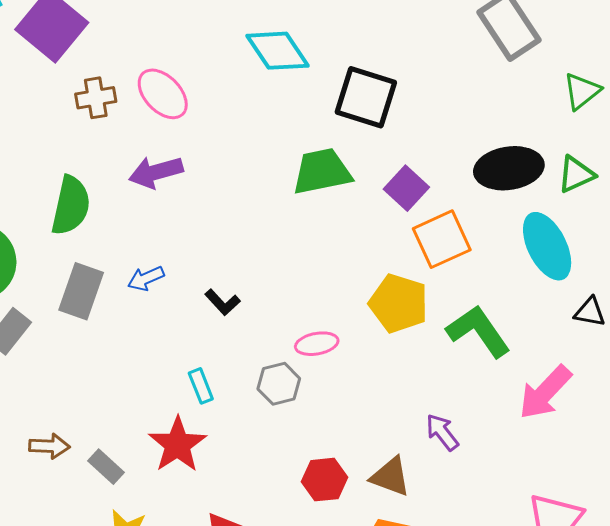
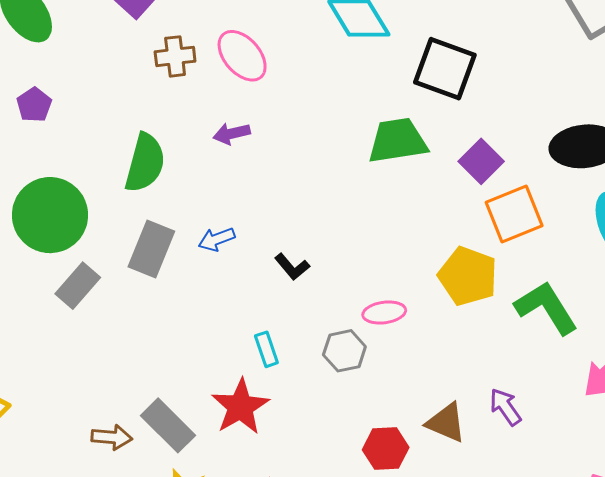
purple arrow: (156, 172) -> (232, 134), size x0.7
brown arrow: (49, 446) -> (112, 437), moved
gray rectangle: (106, 467) -> (168, 425), size x1.5
brown triangle: (390, 477) -> (446, 423), moved

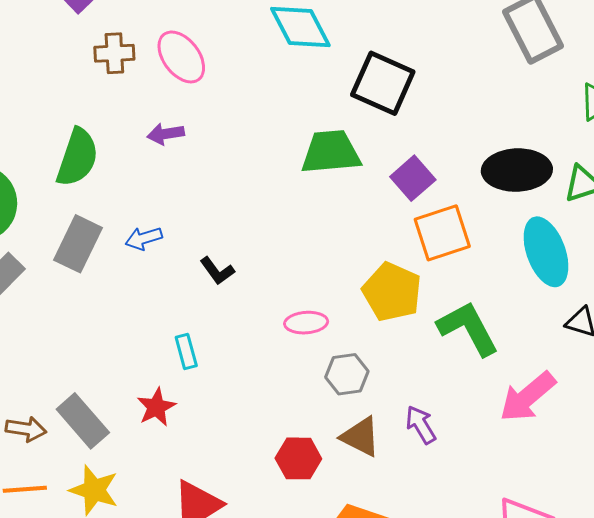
gray hexagon: (344, 351) -> (347, 374), moved
red star: (240, 407) -> (156, 407), size x0.7

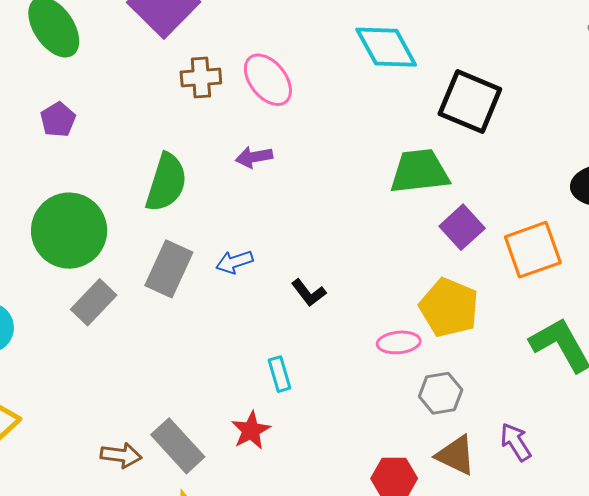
purple square: (413, 178) -> (462, 227), moved
yellow pentagon: (392, 292) -> (449, 308), moved

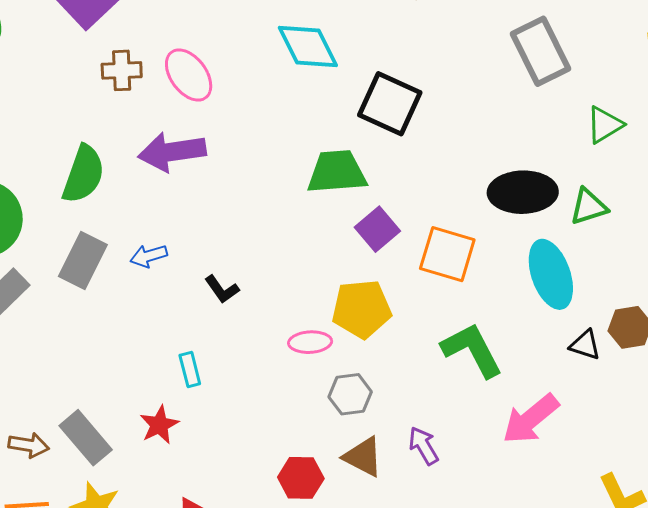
purple arrow: (254, 157) -> (172, 152), size x1.8
orange square: (533, 250) -> (447, 254), turned 34
yellow pentagon: (449, 308) -> (362, 309), turned -30

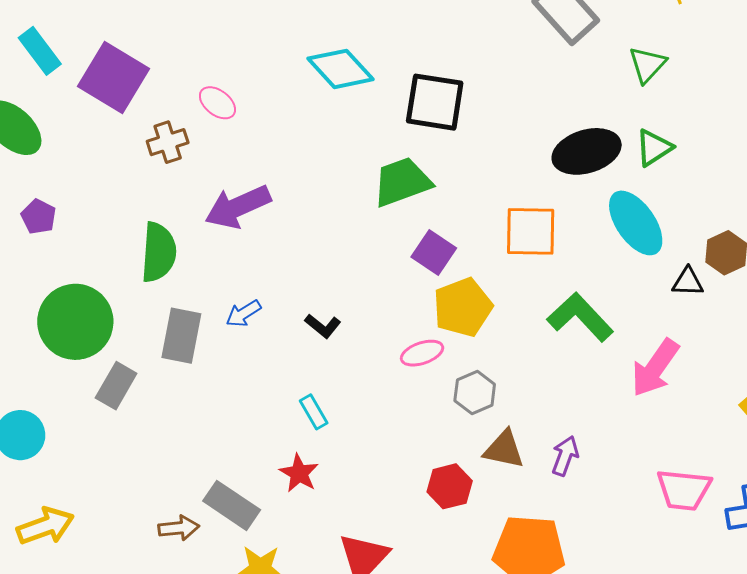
pink ellipse: (189, 75) -> (217, 103), moved, size x0.7
purple square: (377, 229) -> (434, 253), moved
purple arrow: (424, 446) -> (565, 456), moved, turned 66

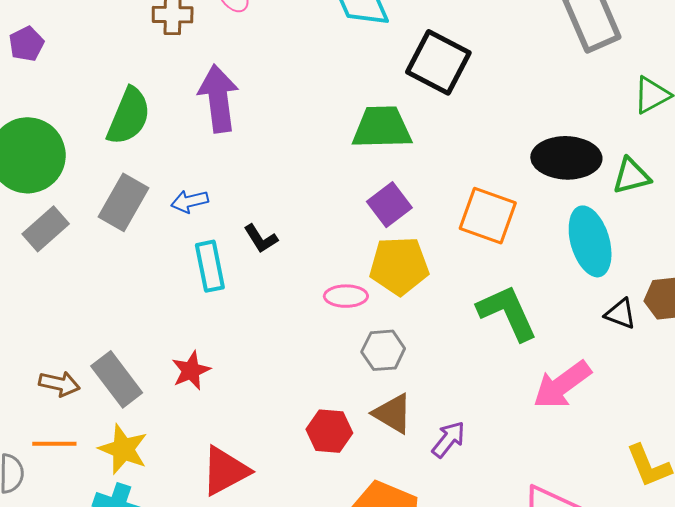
purple arrow: (238, 207) -> (218, 99), turned 88
cyan rectangle: (314, 412) -> (210, 266), moved, size x1.4

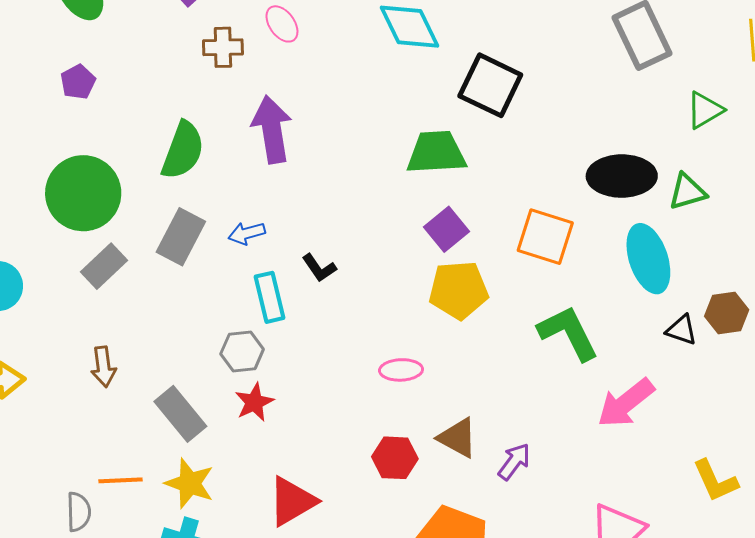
pink ellipse: (346, 296) -> (401, 370), moved
gray hexagon: (383, 350) -> (242, 352), moved
brown arrow: (59, 384) -> (103, 367), moved, turned 72

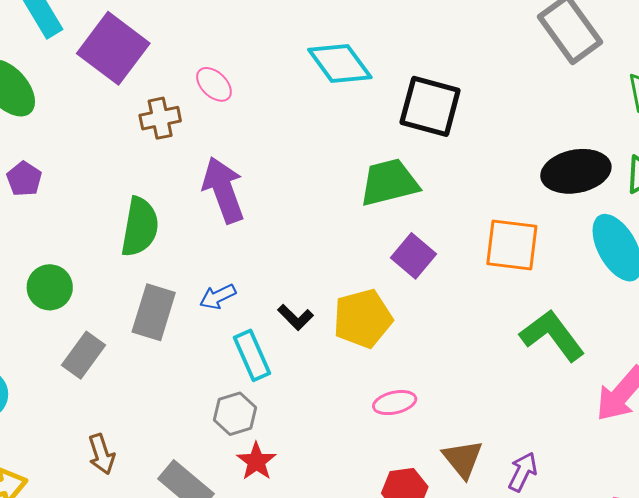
green circle: (83, 193) -> (50, 287), size x0.6
yellow pentagon: (459, 290) -> (363, 319), moved
brown triangle: (458, 438) -> (463, 459), turned 33

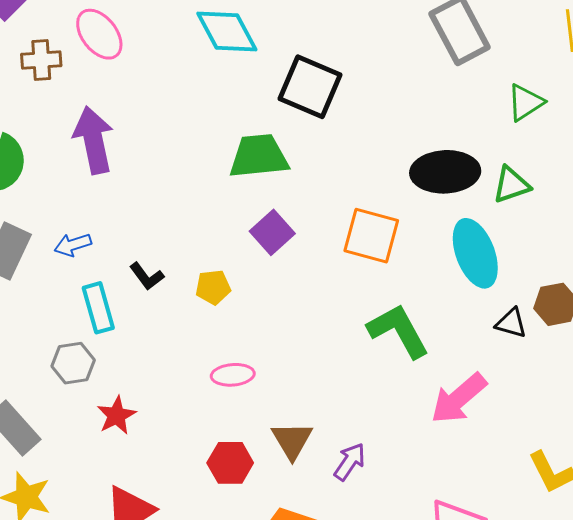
pink ellipse: (214, 84) -> (99, 34), size x1.4
yellow pentagon: (363, 319) -> (213, 287), size x0.6
red star: (256, 461) -> (116, 415), moved

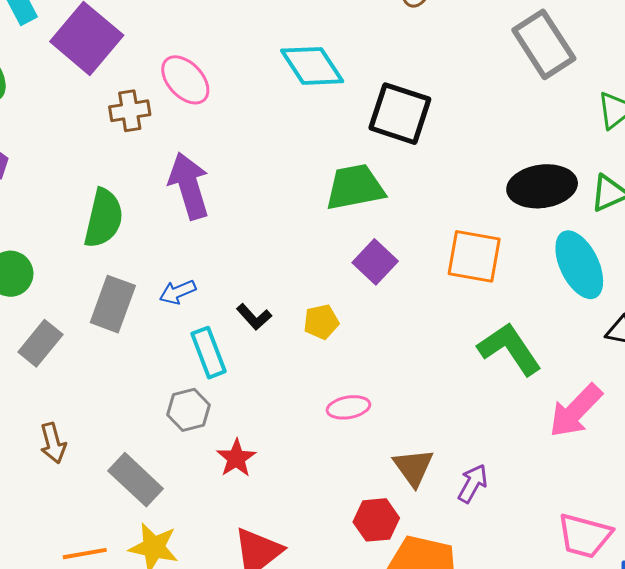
red hexagon: (230, 463) -> (376, 520), moved

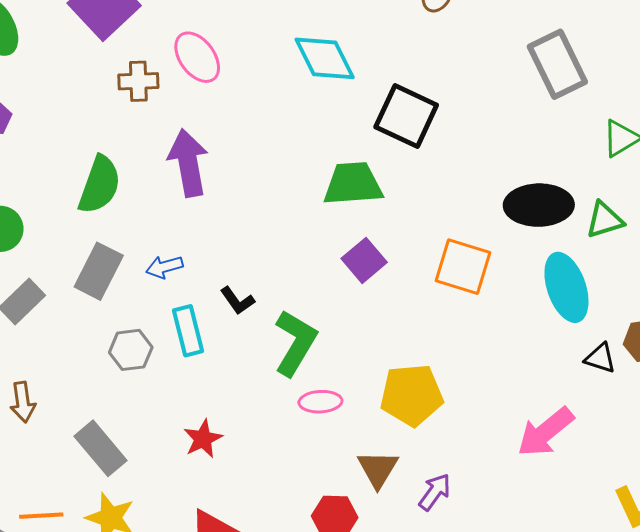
yellow pentagon: (321, 322) -> (412, 395), moved, size x1.8
green L-shape: (510, 349) -> (295, 343), moved, turned 58
gray hexagon: (188, 410) -> (131, 350), moved

